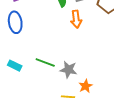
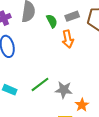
green line: (45, 63) -> (40, 84), turned -54

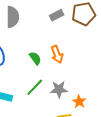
green semicircle: (52, 21) -> (35, 58), moved
orange arrow: (68, 39) -> (57, 54), moved

